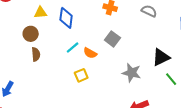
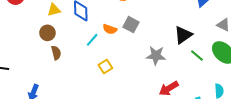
orange semicircle: (90, 53) -> (110, 29), moved

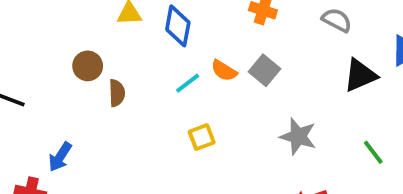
brown circle: (47, 33) -> (88, 66), moved
black triangle: (183, 35) -> (360, 75), moved

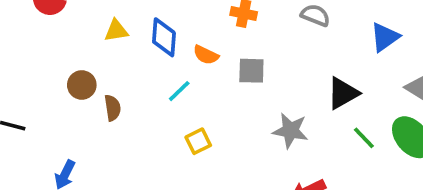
gray square: (265, 70) -> (251, 71), turned -32
orange semicircle: (224, 71) -> (206, 55), moved
black triangle: (360, 75) -> (343, 93), moved

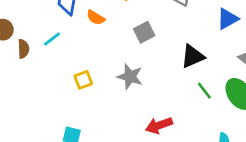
gray square: (251, 71) -> (144, 32), moved, turned -35
cyan line: (179, 91) -> (52, 39), moved
gray star: (290, 131) -> (130, 77), moved

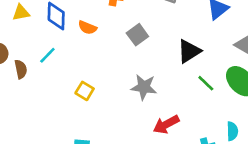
gray star: (130, 77) -> (144, 87), moved
yellow square: (83, 80) -> (85, 91), turned -30

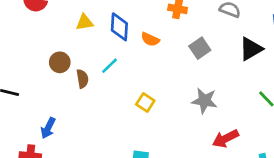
black triangle: (189, 51) -> (251, 49), moved

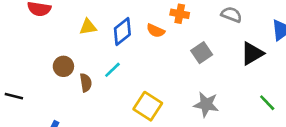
blue diamond: (119, 27) -> (122, 31), turned 48
orange semicircle: (150, 39) -> (156, 31), moved
yellow square: (145, 103) -> (148, 106), size x1.5

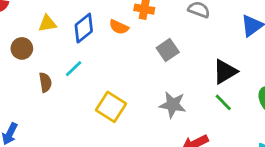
black triangle: (252, 53) -> (225, 72), moved
brown circle: (63, 66) -> (22, 48), moved
green line: (267, 103) -> (223, 102), moved

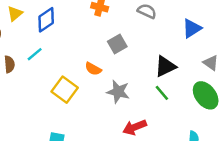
yellow triangle: (47, 23) -> (15, 13), turned -35
orange semicircle: (119, 27) -> (93, 69), moved

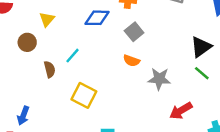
blue diamond: (46, 20) -> (97, 18), moved, turned 45
gray square: (117, 44) -> (134, 32), moved
yellow square: (65, 90) -> (84, 95), moved

